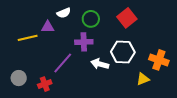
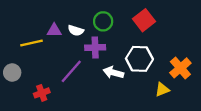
white semicircle: (64, 13) -> (76, 30), moved, turned 40
orange cross: (159, 60) -> (180, 68), turned 30
gray circle: (19, 78) -> (12, 73), moved
red cross: (45, 84) -> (42, 93), moved

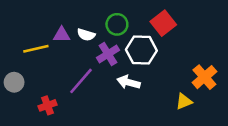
purple cross: (95, 47) -> (108, 54), turned -30
white hexagon: (139, 59) -> (141, 50), moved

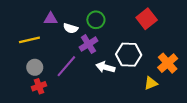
red square: (163, 23) -> (147, 19), moved
purple triangle: (62, 35) -> (51, 19), moved
white hexagon: (141, 50) -> (129, 55), moved
gray circle: (14, 82) -> (35, 67), moved

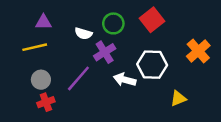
purple triangle: (51, 19) -> (43, 22), moved
red square: (147, 19) -> (152, 20), moved
orange cross: (168, 63) -> (198, 51), moved

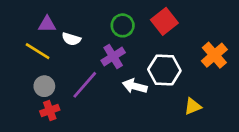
white semicircle: (83, 33) -> (71, 39), moved
yellow line: (35, 47) -> (38, 51), turned 45

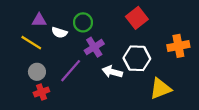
green circle: (123, 25) -> (83, 22), moved
orange cross: (214, 55) -> (178, 46), turned 30
yellow triangle: (193, 106) -> (160, 89), size x1.5

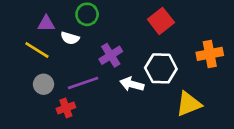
green circle: (83, 22) -> (87, 14), moved
purple line: (71, 71) -> (83, 83), turned 30
red cross: (41, 92) -> (66, 108), moved

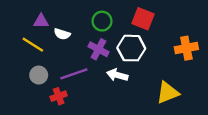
green circle: (87, 14) -> (102, 21), moved
red square: (161, 21) -> (143, 19), turned -30
purple cross: (111, 55) -> (98, 49), turned -30
white hexagon: (161, 68) -> (131, 48), moved

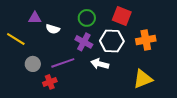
yellow line: (33, 45) -> (16, 39), moved
orange cross: (186, 48) -> (146, 40), moved

